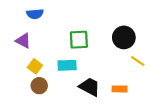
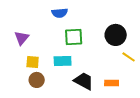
blue semicircle: (35, 14) -> (60, 13), moved
purple triangle: (23, 41) -> (22, 38), turned 42
yellow square: (35, 66) -> (33, 62), turned -32

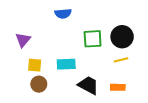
green square: (74, 37) -> (93, 39), moved
yellow line: (129, 57) -> (121, 60), moved, turned -48

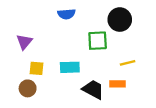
black circle: (122, 37) -> (120, 20), moved
brown circle: (39, 84) -> (28, 88), moved
orange rectangle: (118, 87) -> (118, 84), moved

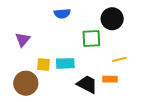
yellow square: (36, 68) -> (43, 64), moved
brown circle: (28, 88) -> (26, 83), size x1.5

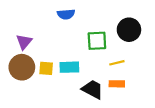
black circle: (112, 19) -> (129, 30), moved
yellow line: (119, 59) -> (117, 63), moved
brown circle: (26, 83) -> (22, 67), moved

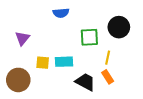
yellow line: (117, 63) -> (108, 58), turned -64
brown circle: (22, 67) -> (18, 80), moved
orange rectangle: (117, 84) -> (108, 77), turned 56

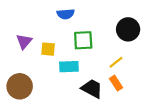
green square: (89, 37) -> (83, 40), moved
yellow line: (108, 58) -> (116, 62), turned 40
yellow square: (43, 63) -> (48, 49), moved

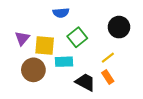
green square: (83, 40) -> (77, 37), turned -36
yellow square: (48, 49) -> (45, 45), size x1.5
brown circle: (20, 86) -> (33, 70), moved

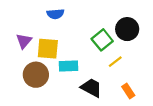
blue semicircle: (61, 13) -> (55, 14), moved
green square: (77, 37) -> (102, 40), moved
orange rectangle: (108, 77) -> (128, 91), moved

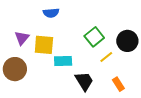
black circle: (127, 29) -> (127, 41), moved
brown circle: (36, 75) -> (15, 69), moved
black trapezoid: (91, 88) -> (84, 81), turned 30

